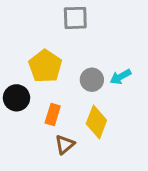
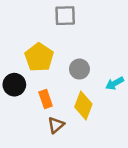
cyan arrow: (121, 77) -> (115, 83), moved
orange rectangle: (53, 114) -> (46, 99), turned -36

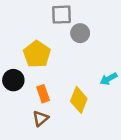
gray circle: (79, 69) -> (80, 33), moved
brown triangle: (56, 125) -> (41, 118), moved

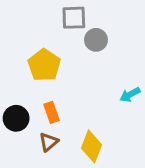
black circle: (13, 80) -> (16, 118), moved
yellow diamond: (79, 100) -> (92, 146), moved

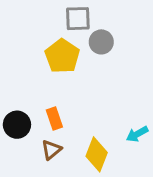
yellow pentagon: (44, 65) -> (62, 56), moved
cyan arrow: (130, 95) -> (137, 134), moved

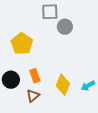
yellow pentagon: (62, 56) -> (22, 44), moved
yellow diamond: (97, 154) -> (63, 85), moved

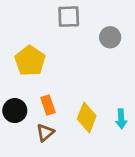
gray circle: (65, 27) -> (110, 37), moved
cyan arrow: (88, 86) -> (121, 119), turned -64

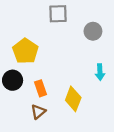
black circle: (15, 111) -> (13, 80), moved
cyan arrow: (121, 119) -> (100, 72), moved

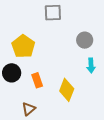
gray circle: (93, 31) -> (85, 40), moved
brown triangle: (38, 112) -> (29, 109), moved

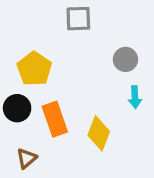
orange rectangle: (37, 80) -> (55, 119), size x1.5
brown triangle: (29, 109) -> (27, 158), moved

